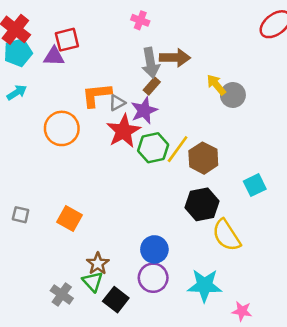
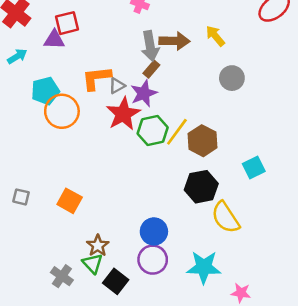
cyan pentagon: (18, 53) -> (45, 91), moved
yellow arrow: (216, 85) -> (215, 36), moved
cyan arrow: (17, 92) -> (17, 56), moved

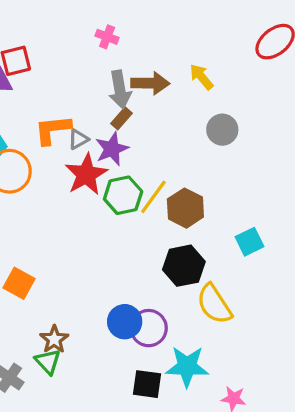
purple circle: (153, 260) -> (149, 328), moved
black square: (116, 281) -> (147, 384), moved, turned -30

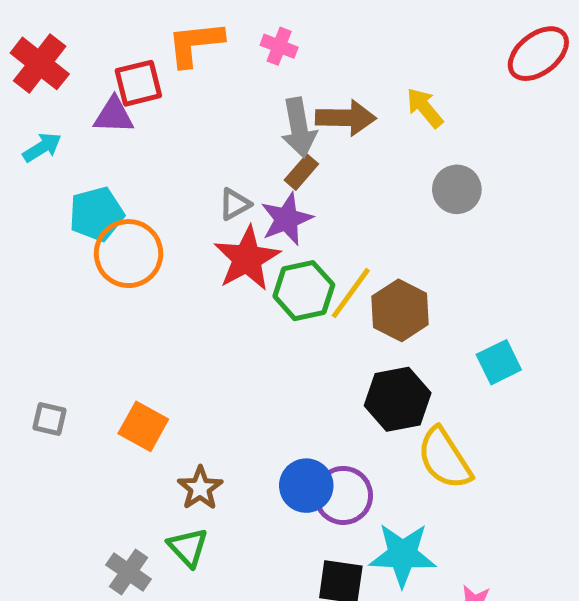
orange L-shape: (53, 130) -> (195, 44), moved
brown star: (54, 339) -> (200, 488), moved

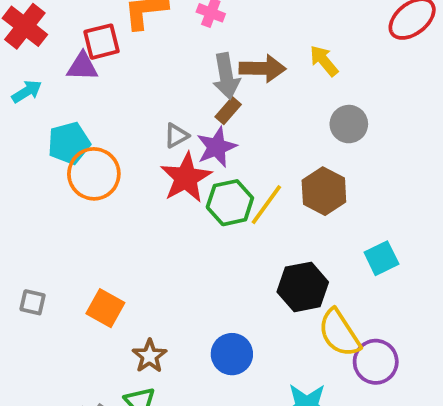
brown hexagon: (400, 310) -> (324, 191), moved
purple circle: (343, 495) -> (376, 362), moved

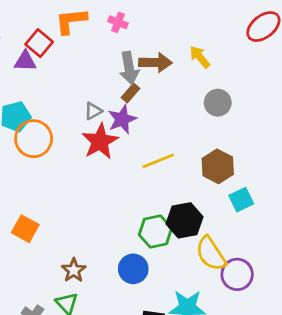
red square: (102, 42) -> (39, 43), turned -36
brown hexagon: (324, 191) -> (218, 166), moved
green hexagon: (230, 203) -> (155, 231), moved
yellow line: (266, 205) -> (158, 161), turned 32
orange square: (105, 308) -> (25, 229), moved

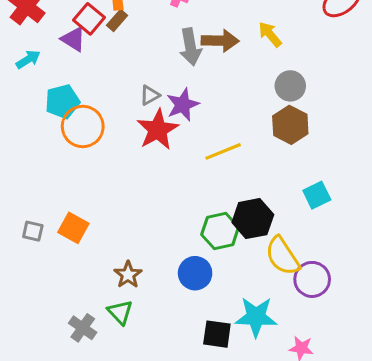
purple triangle: (25, 61) -> (73, 39), turned 30
brown rectangle: (130, 93) -> (117, 20), moved
brown hexagon: (218, 166) -> (290, 125), moved

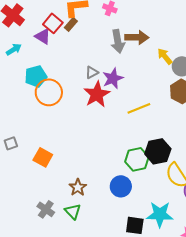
yellow arrow: (270, 34) -> (165, 56), moved
gray square: (33, 231) -> (11, 143), moved, turned -32
gray cross: (83, 328) -> (46, 209), moved

